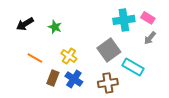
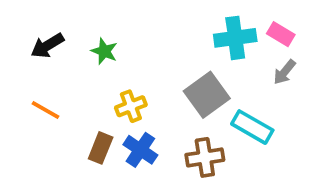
yellow cross: (69, 56) -> (131, 106), turned 35
orange line: (35, 58) -> (46, 110), moved

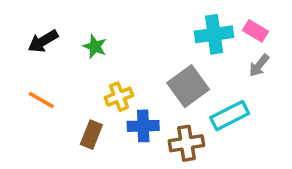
cyan rectangle: (252, 127) -> (230, 116), turned -57
blue cross: (140, 150) -> (143, 126), moved, turned -36

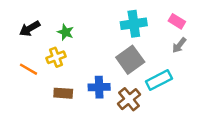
cyan cross: (214, 34) -> (134, 24), moved
yellow cross: (119, 97) -> (56, 57), moved
brown rectangle: (91, 135) -> (63, 93), turned 72
brown cross: (186, 143) -> (129, 99), turned -30

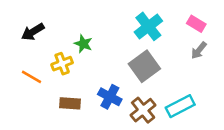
cyan cross: (134, 24) -> (148, 26), turned -30
green star: (66, 32) -> (83, 44), moved
cyan rectangle: (159, 80) -> (180, 106), moved
blue cross: (99, 87) -> (110, 97), turned 30

